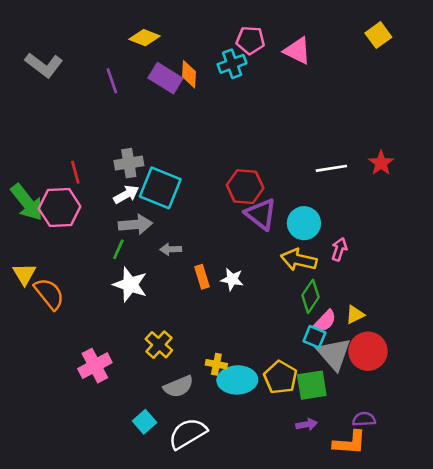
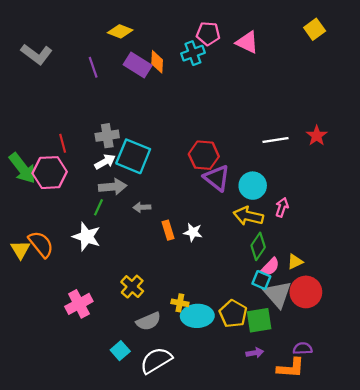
yellow triangle: (24, 274) -> (20, 250), moved
white star: (130, 285) -> (87, 237), moved

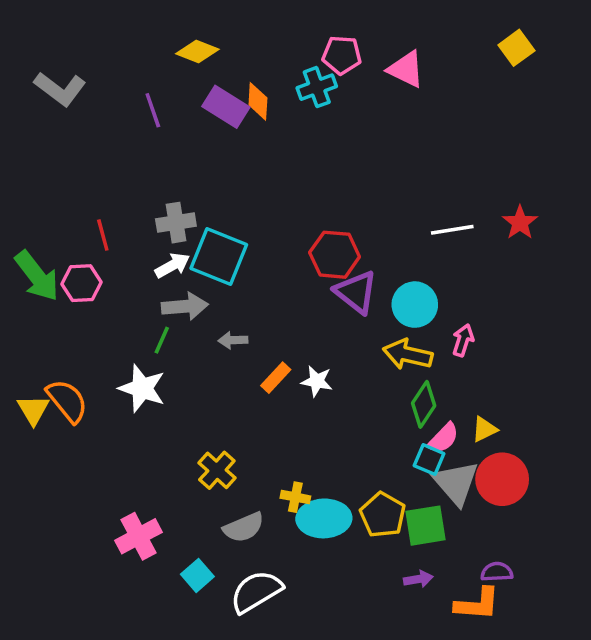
pink hexagon: (50, 173) -> (81, 283), size x0.7
orange rectangle: (168, 230) -> (276, 378), turned 60
pink cross: (79, 304) -> (139, 536), moved

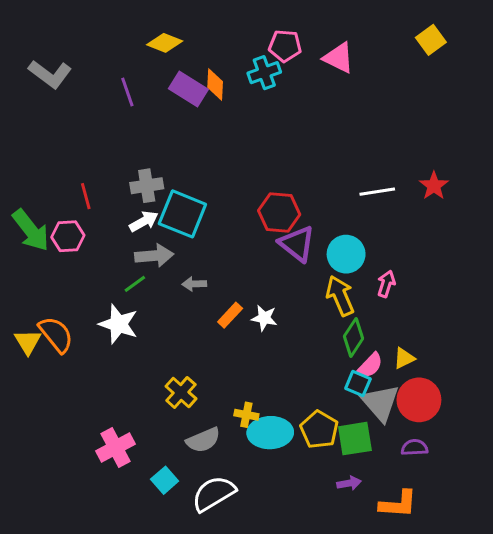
green line: (162, 340) -> (135, 284), turned 30
yellow arrow: (408, 354) -> (340, 296), turned 54
purple semicircle: (497, 572) -> (414, 447), moved

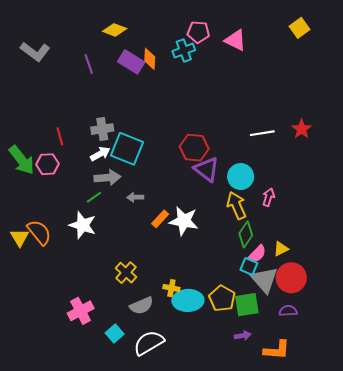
white star: (264, 318) -> (184, 221), size x1.6

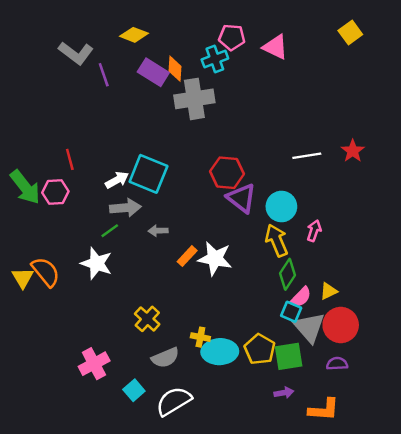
gray L-shape: (35, 52) -> (76, 53), moved
gray cross: (102, 129) -> (194, 99), moved, size x1.5

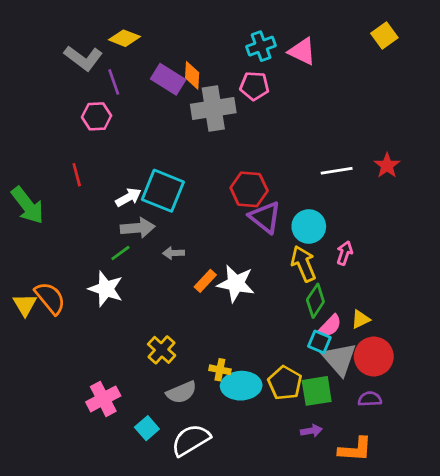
yellow diamond: (134, 35) -> (124, 38), moved
pink pentagon: (232, 37) -> (254, 86), moved
cyan cross: (215, 59) -> (261, 46), moved
pink hexagon: (55, 192) -> (97, 116), moved

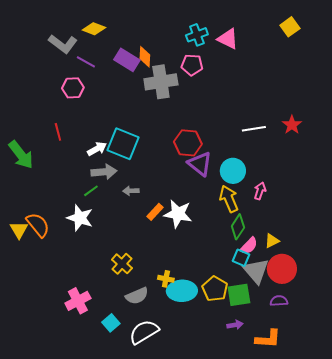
purple line: (114, 82) -> (86, 62), turned -42

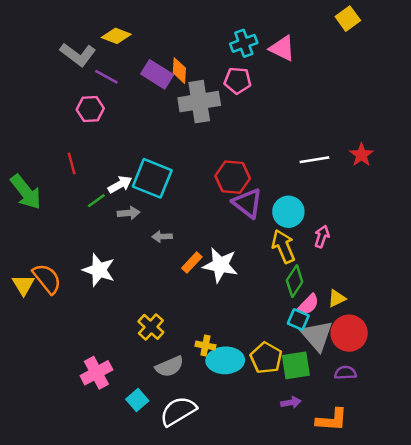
yellow square: (290, 27) -> (348, 19), moved
gray arrow: (104, 172) -> (129, 213), size x0.7
green line: (91, 191) -> (96, 201), moved

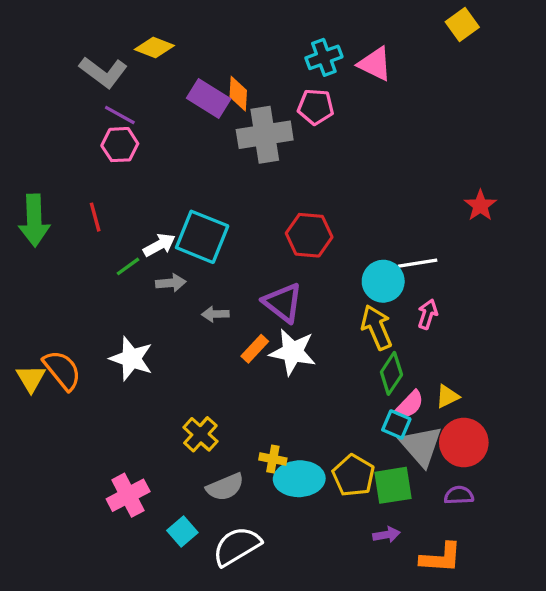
purple line: (106, 77) -> (120, 115), moved
white line: (314, 160) -> (418, 263), moved
green arrow: (26, 192) -> (34, 220), moved, turned 36
purple triangle: (248, 203) -> (283, 303), moved

